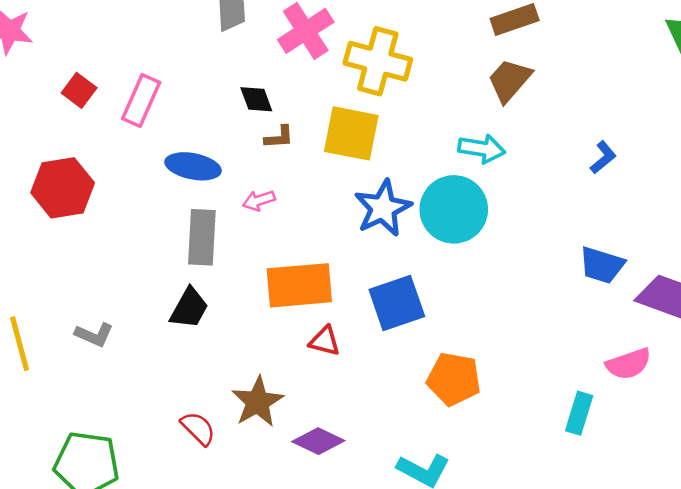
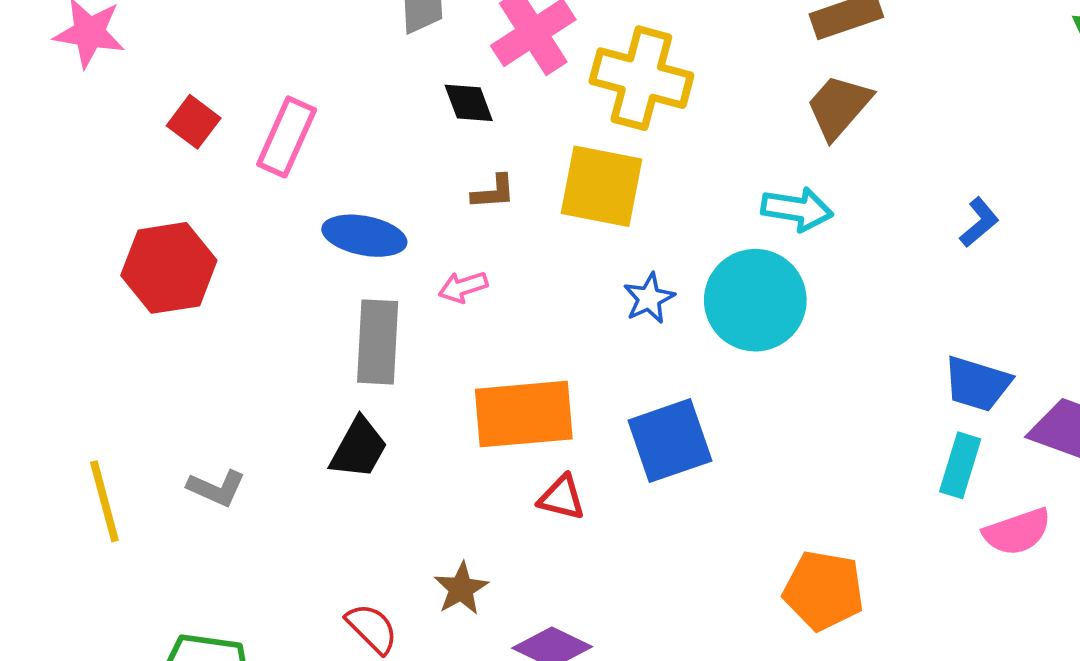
black diamond: (256, 99) -> (469, 103), moved
blue star: (383, 208) -> (649, 298), size x0.6
orange pentagon: (454, 379) -> (824, 591), moved
brown star: (258, 402) -> (461, 589), size x0.7
cyan rectangle: (579, 413) -> (960, 465), moved

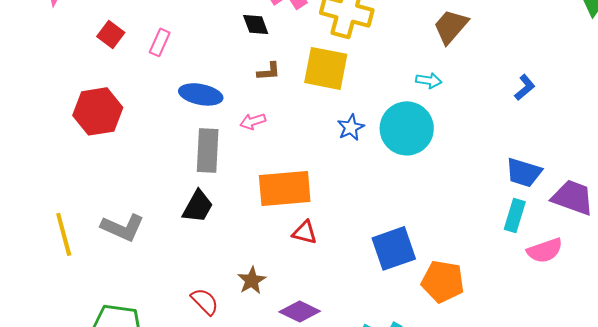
pink rectangle: (287, 137) -> (160, 42), size x0.7
cyan arrow: (797, 209) -> (429, 80), size x0.7
blue square: (670, 441) -> (394, 248), moved
gray L-shape: (216, 488) -> (123, 227), size x1.4

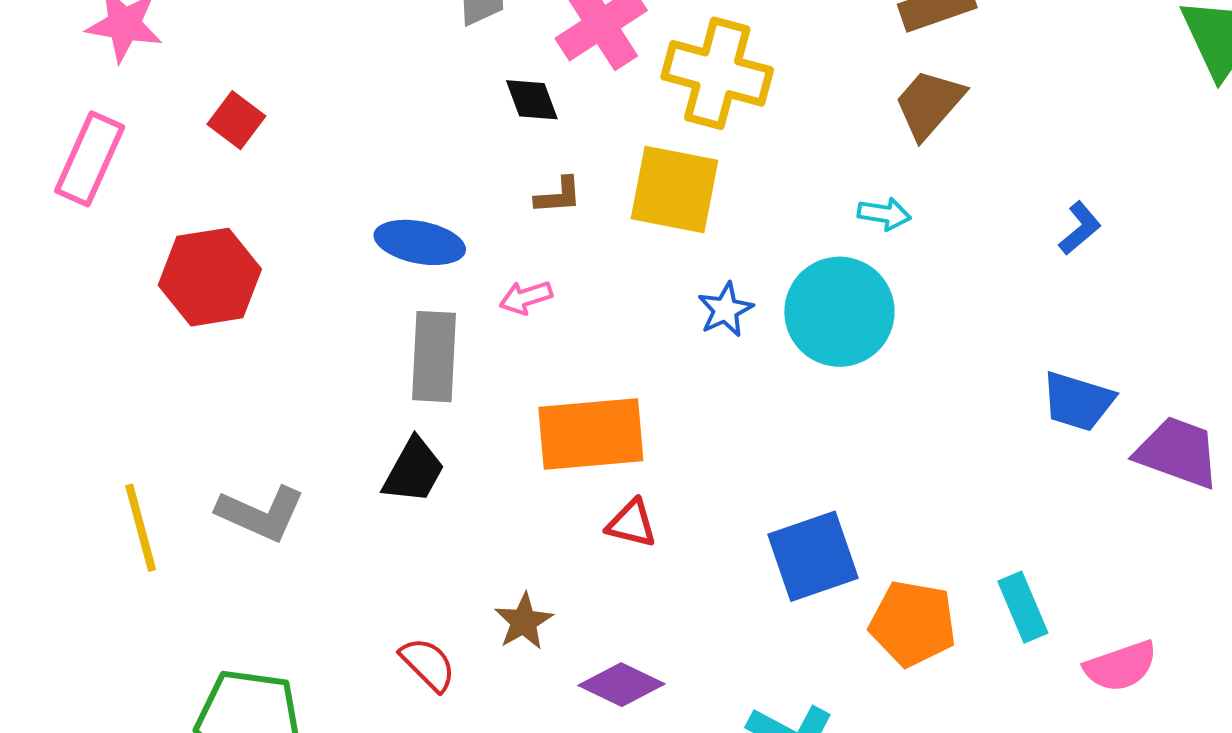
pink rectangle: (160, 42) -> (90, 159), moved, size x1.6
cyan rectangle: (515, 215) -> (1023, 607), moved, turned -40
pink semicircle: (545, 250) -> (1121, 666), moved

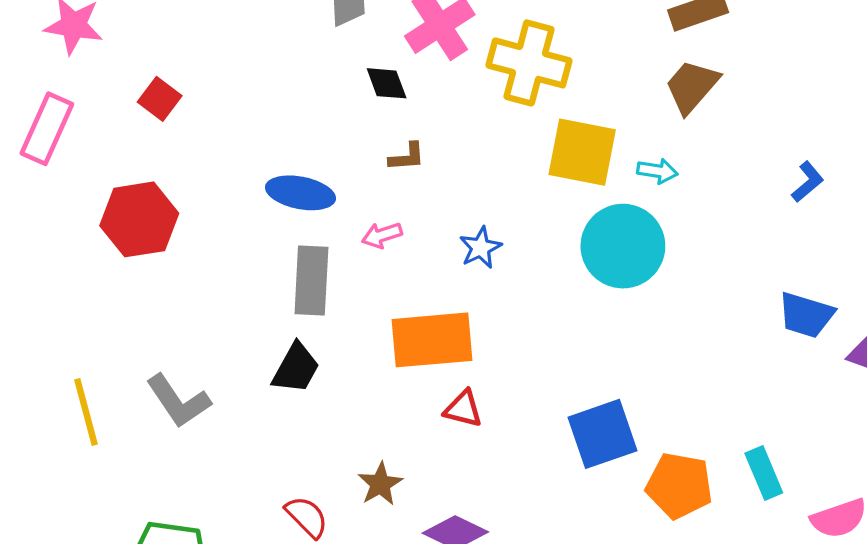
yellow square: (674, 189) -> (582, 152), moved
blue star: (725, 310) -> (480, 248), moved
gray L-shape: (261, 513) -> (178, 401), turned 32

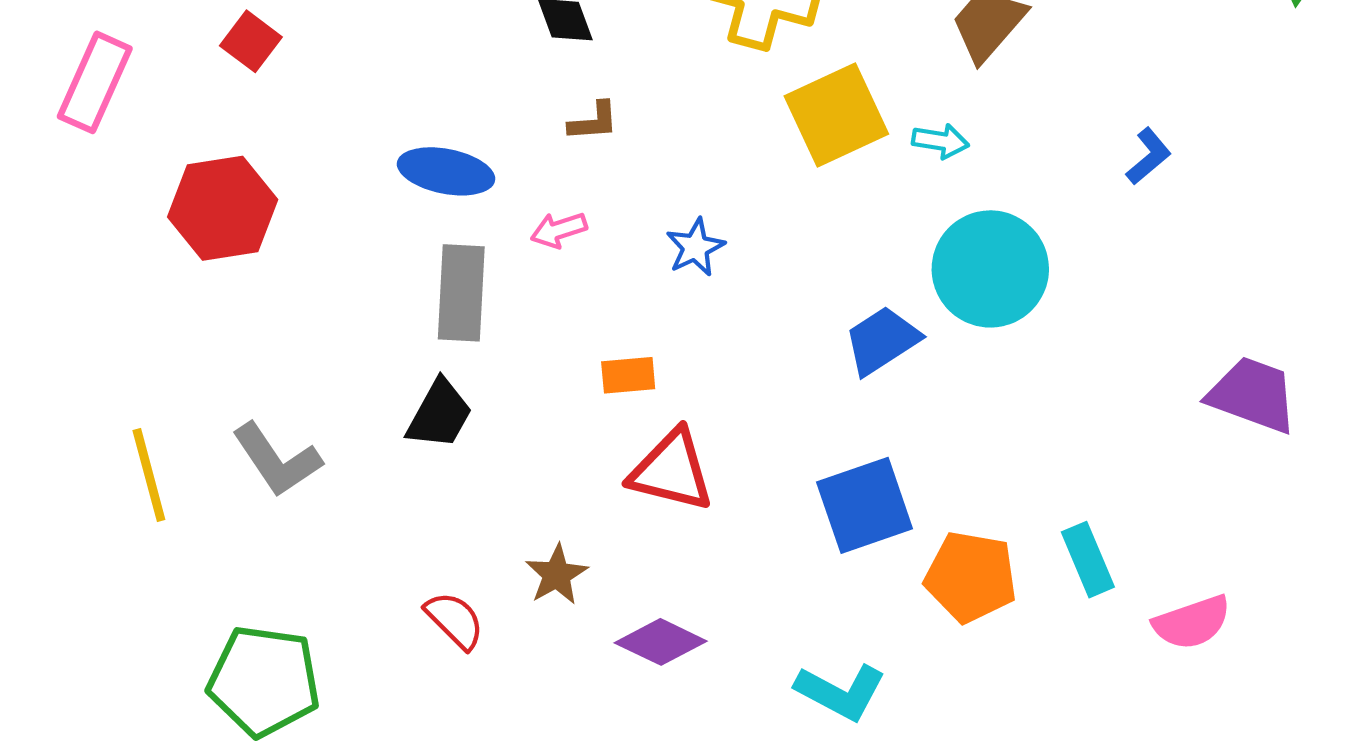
yellow square: (582, 152) -> (836, 115), turned -36
cyan circle: (623, 246) -> (990, 269), moved
blue trapezoid: (806, 315) -> (882, 341), moved, turned 130
orange rectangle: (432, 340) -> (628, 375), size x0.5
red triangle: (463, 409) -> (672, 471), size x1.6

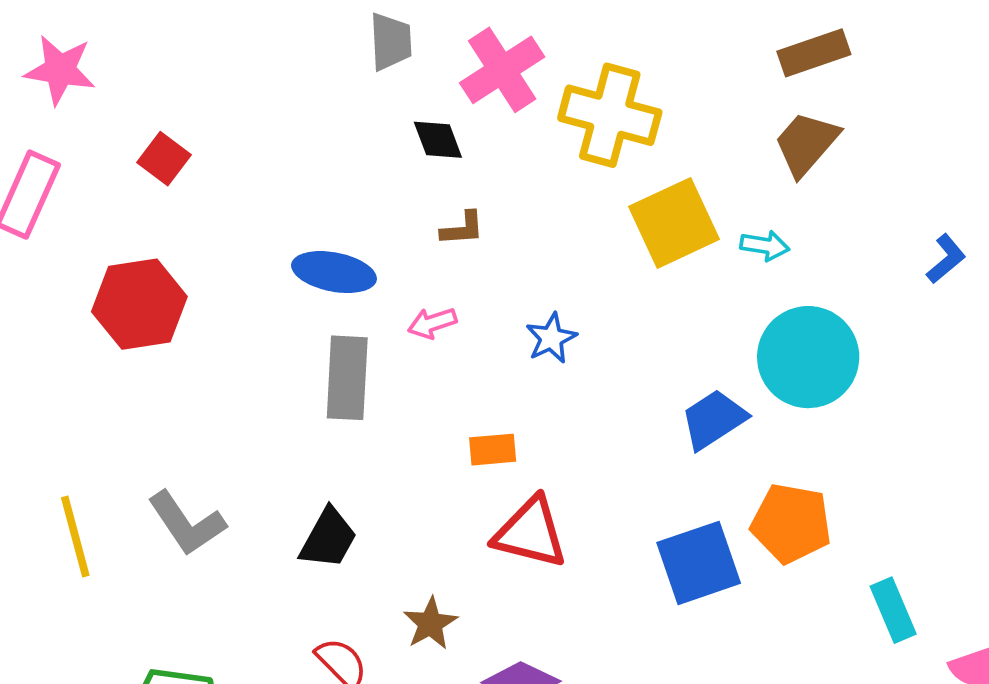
black trapezoid: (440, 414) -> (328, 538), moved
orange pentagon: (971, 577) -> (791, 523), moved

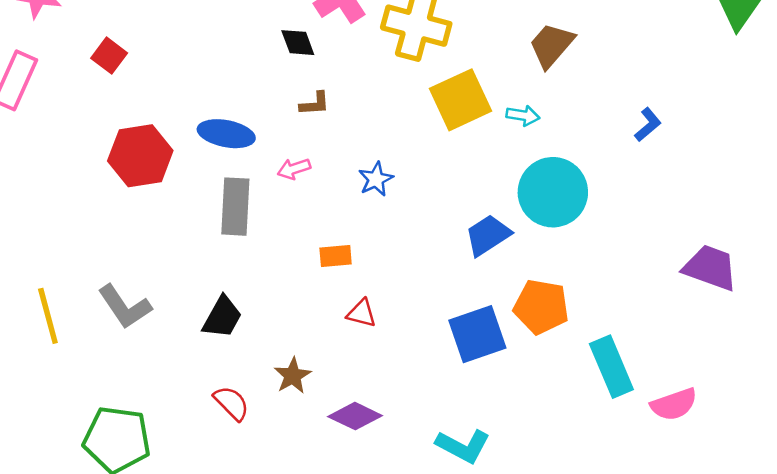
red hexagon: (139, 304) -> (140, 156), moved
red triangle: (530, 533) -> (362, 313), size x0.6
cyan rectangle: (893, 610) -> (611, 367), size x1.4

